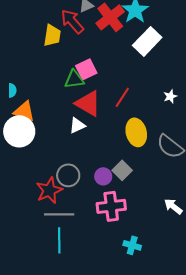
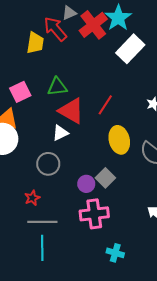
pink square: (86, 69) -> (20, 92), moved
gray circle: (68, 175) -> (48, 164), moved
red star: (49, 190) -> (32, 198), size x0.6

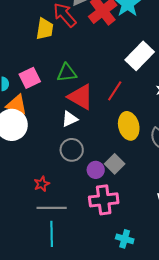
white rectangle: (130, 49) -> (140, 56), moved
gray circle: (48, 164) -> (72, 150), moved

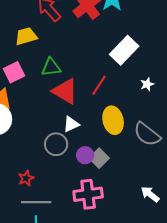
yellow trapezoid: (45, 29) -> (26, 36), moved, turned -115
white triangle: (70, 119) -> (71, 124), moved
purple circle: (96, 170) -> (85, 155), moved

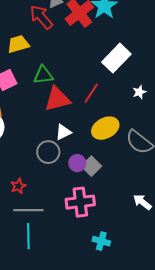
red triangle: (65, 91) -> (57, 99), turned -44
yellow ellipse: (113, 120) -> (105, 128), turned 76

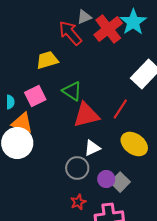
green triangle: (43, 75) -> (72, 91), turned 40
yellow ellipse: (105, 128) -> (134, 144), turned 64
red star: (18, 186) -> (78, 202), moved

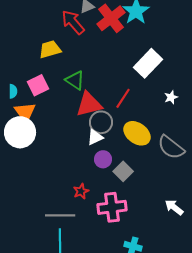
orange triangle: (22, 123) -> (25, 112), turned 35
gray circle: (77, 168) -> (101, 122), moved
purple circle: (106, 179) -> (103, 159), moved

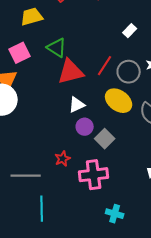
white rectangle: (148, 63) -> (130, 31), size x0.5
gray circle: (101, 122) -> (129, 72), moved
gray line: (60, 215) -> (26, 176), moved

